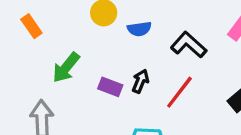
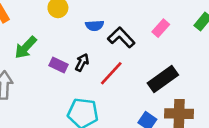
blue semicircle: (139, 29) -> (95, 25), moved

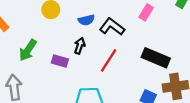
black arrow: (82, 62) -> (80, 46), moved
black rectangle: (163, 79) -> (156, 58), turned 68

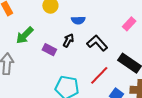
black L-shape: (112, 27) -> (97, 43), moved
red line: (109, 60) -> (99, 75), moved

